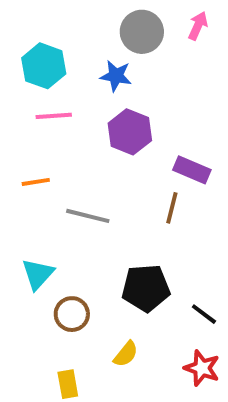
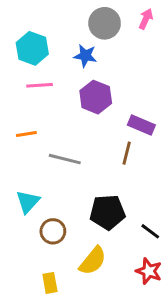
yellow semicircle: (126, 354) -> (93, 261), size x1.5

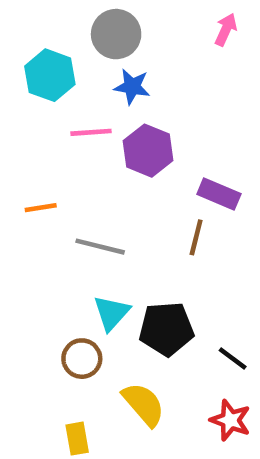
gray circle: (105, 23) -> (116, 34), moved
pink line: (40, 85) -> (91, 132), moved
cyan triangle: (28, 202) -> (112, 313), moved
yellow semicircle: (93, 261) -> (144, 404), turned -80

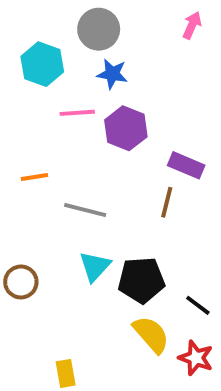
brown circle: (82, 359) -> (21, 282), moved
yellow semicircle: (144, 404) -> (151, 334), moved

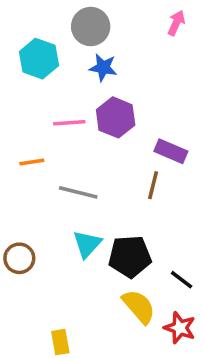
pink line: (77, 113) -> (69, 123), moved

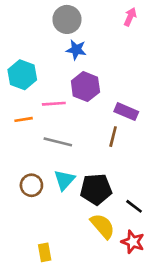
cyan hexagon: (39, 59) -> (22, 75), moved
pink line: (69, 123) -> (54, 104), moved
brown circle: (19, 258) -> (31, 185), moved

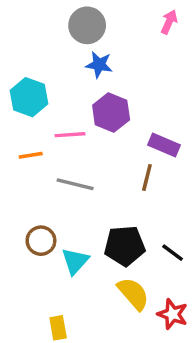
cyan triangle: (64, 180) -> (75, 261), moved
black line: (134, 206) -> (173, 253), moved

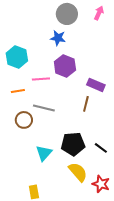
gray circle: (87, 25) -> (67, 14), moved
brown circle: (41, 241) -> (24, 120), moved

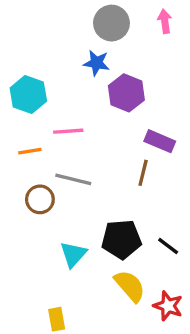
pink arrow: (99, 13) -> (165, 21), turned -32
purple hexagon: (65, 66) -> (126, 93), moved

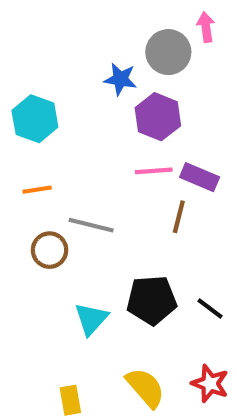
gray circle: (111, 23) -> (168, 52), moved
pink line: (68, 131) -> (154, 171), moved
yellow semicircle: (130, 286) -> (145, 388), moved

